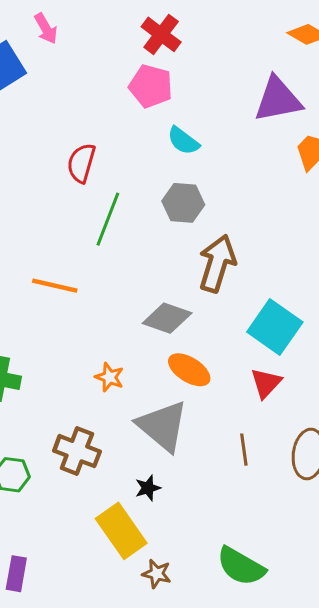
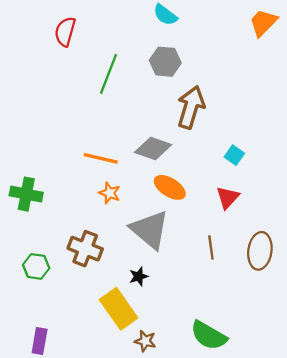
red semicircle: (81, 163) -> (65, 32), moved
orange line: (55, 286) -> (101, 158), moved
cyan square: (275, 327) -> (234, 155), size x0.5

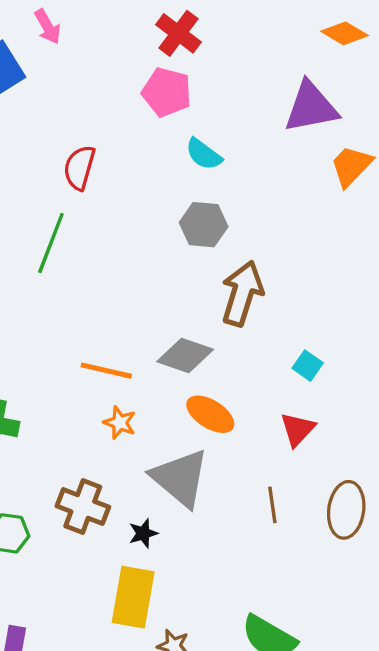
red semicircle: (65, 32) -> (79, 168), moved
green line: (109, 74) -> (51, 243), moved
black star: (139, 276) -> (143, 533), moved
yellow rectangle: (119, 309) -> (133, 597), turned 45

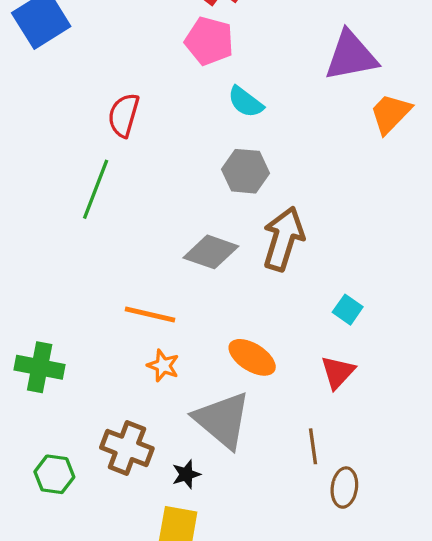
gray diamond: (185, 355) -> (211, 252), moved
brown ellipse: (346, 510) -> (344, 488), moved, size x0.7

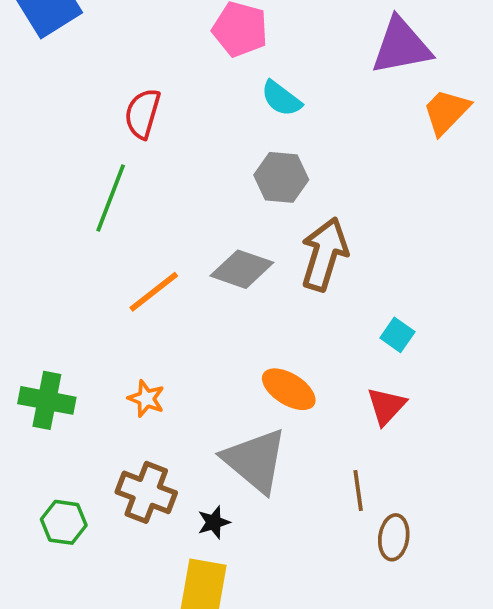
orange line: (150, 315) -> (154, 292), moved, turned -51
orange star: (163, 366) -> (146, 399), moved

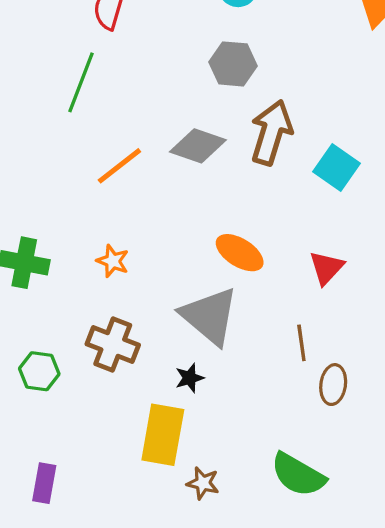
cyan square: (397, 335) -> (336, 167), moved, size x1.5
black star: (214, 522) -> (190, 378), moved

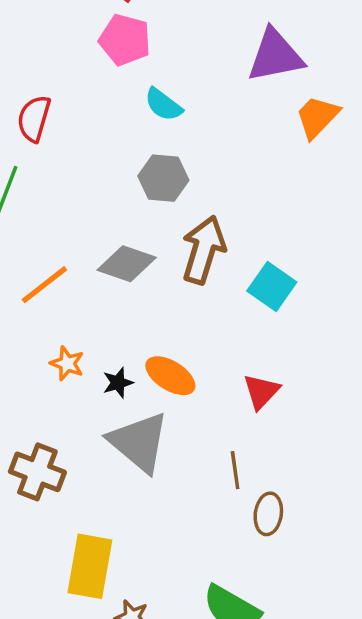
orange star: (113, 261) -> (67, 363), moved
black star: (190, 378) -> (118, 383), moved

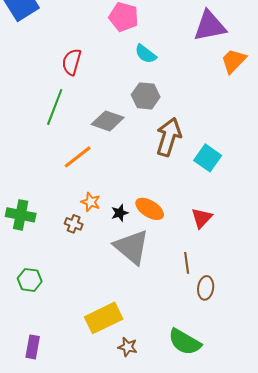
gray diamond: (127, 264) -> (108, 121), moved
brown cross: (37, 472) -> (74, 224), moved, size x0.6
yellow rectangle: (90, 566) -> (104, 318), turned 54

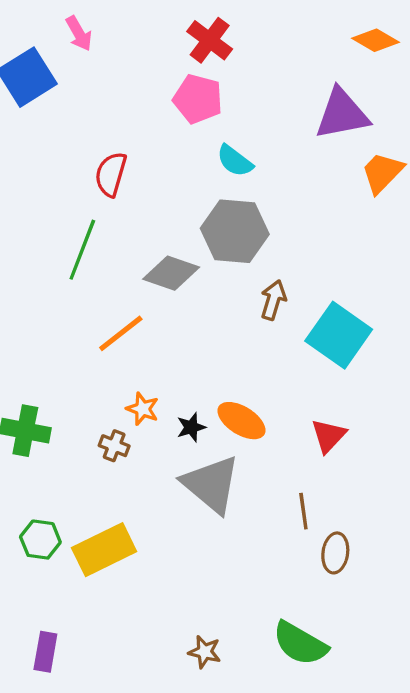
gray hexagon: (146, 96) -> (235, 231), size x1.4
brown arrow: (169, 137) -> (273, 300), size x0.6
cyan square: (208, 158) -> (339, 335), size x1.4
yellow rectangle: (104, 318) -> (104, 550), moved

